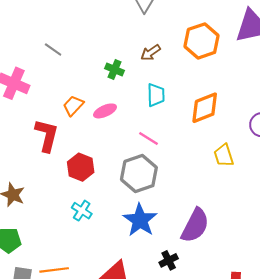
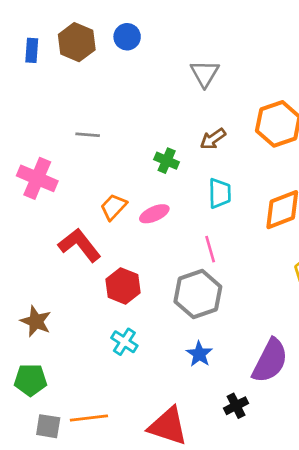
gray line: (53, 49) -> (88, 135), turned -30
red L-shape: (47, 135) -> (79, 245), turned -52
pink line: (148, 138) -> (210, 249), turned 42
blue star: (140, 220) -> (199, 354), size x0.6

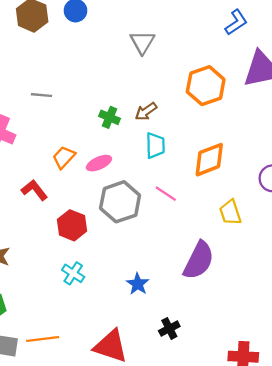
brown arrow: (213, 139) -> (146, 111), moved
red L-shape: (79, 245) -> (34, 190), size x0.7
pink line: (210, 249) -> (166, 194), moved, turned -40
gray hexagon: (198, 294) -> (120, 202), moved
purple semicircle: (270, 361) -> (199, 260), moved

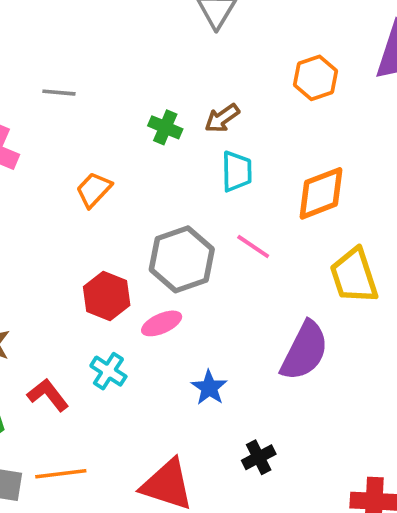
orange hexagon: (206, 86) -> (316, 78), size x0.7
pink ellipse: (99, 163) -> (162, 323), moved
red L-shape: (34, 190) -> (48, 395), moved
yellow trapezoid: (230, 212) -> (354, 276), size x1.4

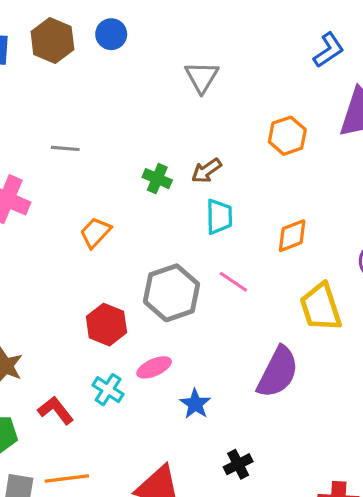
orange diamond: (321, 193) -> (292, 236), size x0.7
pink ellipse: (162, 323) -> (154, 367), moved

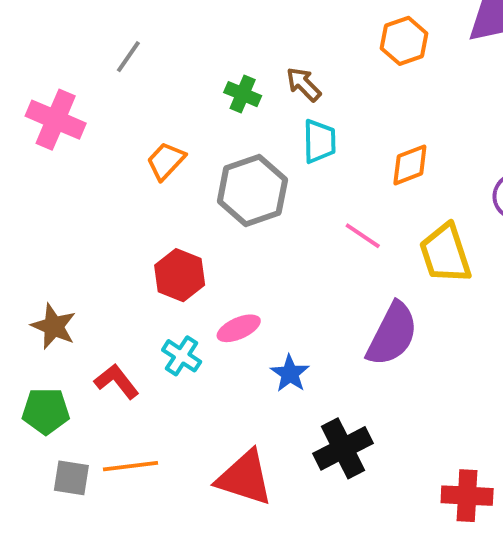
gray line: (65, 148) -> (128, 57), turned -60
brown arrow: (206, 171) -> (304, 84), turned 80
pink line: (233, 282) -> (363, 236), moved
gray hexagon: (172, 293) -> (252, 190), moved
black cross: (238, 464) -> (343, 448), size x1.6

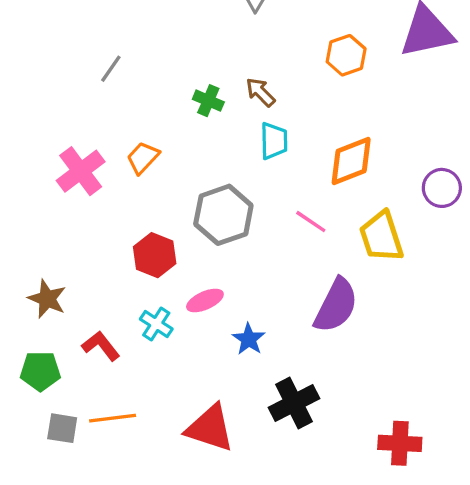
pink cross: (56, 120) -> (81, 171), moved, turned 30
orange diamond: (410, 165) -> (351, 161), size x1.4
gray hexagon: (252, 190) -> (223, 215), moved

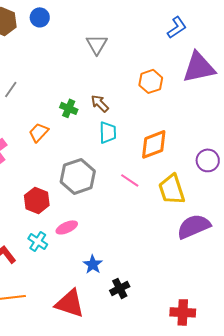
orange trapezoid: (143, 158) -> (39, 132), moved
purple semicircle: (336, 306) -> (194, 226), moved, turned -140
blue star: (249, 339) -> (93, 264), moved
black cross: (294, 403) -> (120, 288), size x0.7

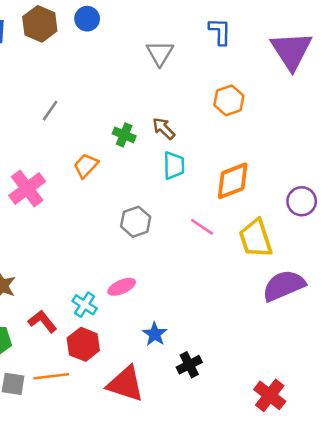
blue L-shape: (177, 27) -> (220, 31), moved, turned -55
purple triangle: (199, 67) -> (291, 51), moved, turned -51
gray hexagon: (78, 176) -> (136, 222), size x0.7
red hexagon: (37, 200) -> (83, 344), moved
red cross: (183, 312) -> (270, 395), turned 35

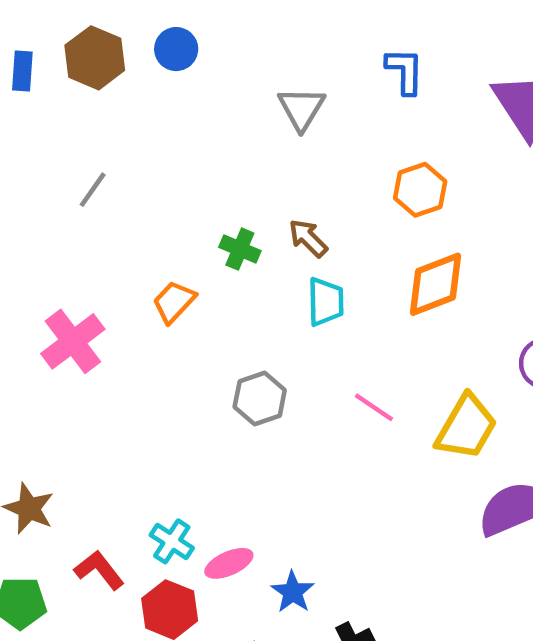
gray line: (50, 111) -> (93, 190), moved
orange diamond: (233, 181) -> (436, 284), moved
yellow trapezoid: (256, 238) -> (466, 427), turned -132
pink ellipse: (122, 287) -> (229, 563), moved

